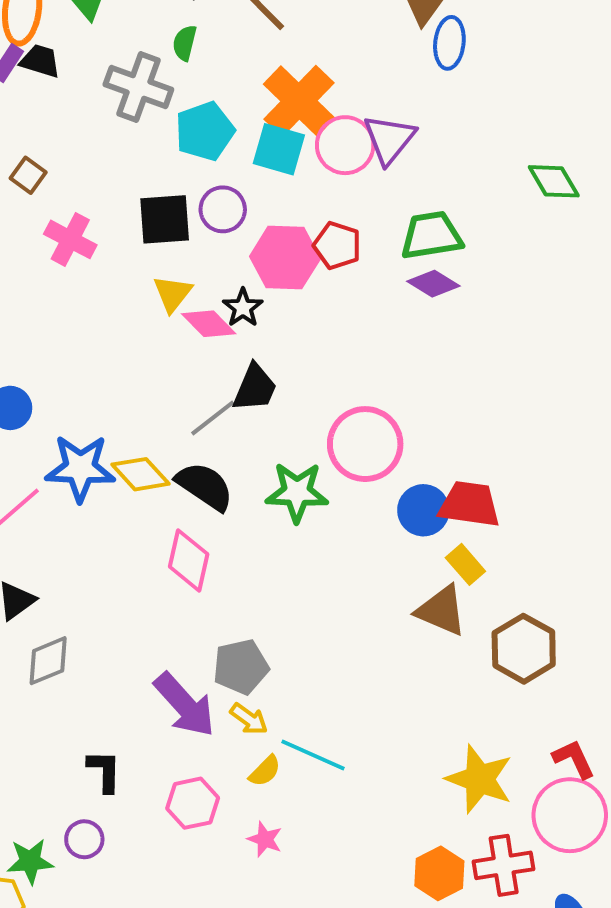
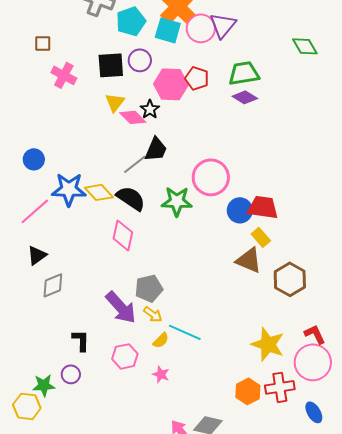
brown square: (28, 175) -> (43, 43), turned -36

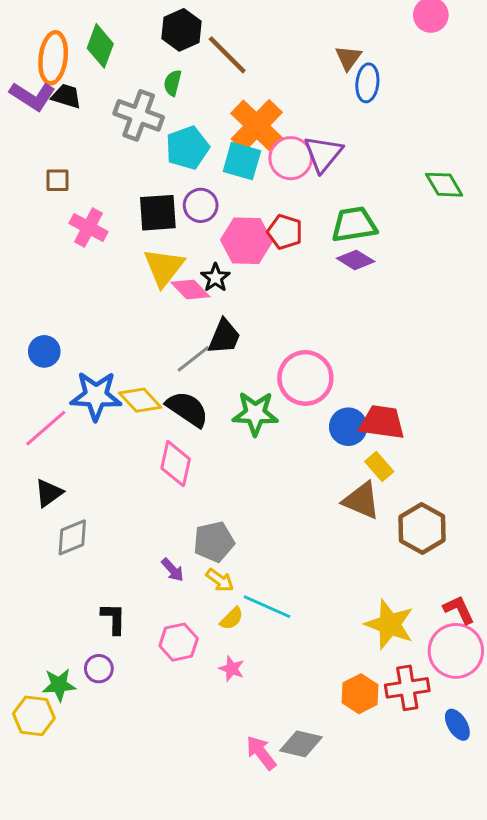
yellow triangle: (115, 102) -> (164, 267), size x1.4
purple arrow: (121, 307) -> (173, 570), size x0.5

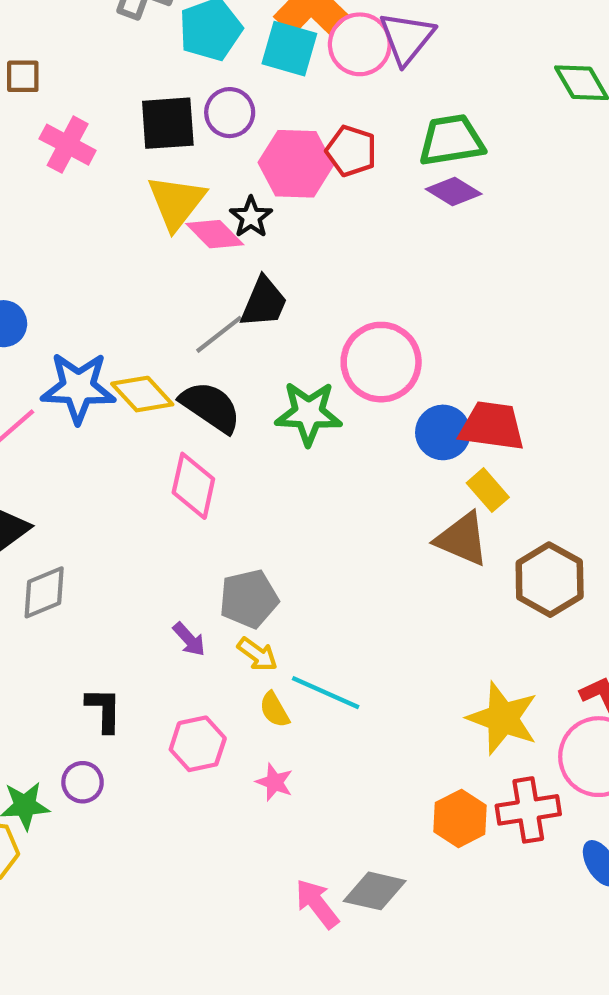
yellow semicircle: (232, 618) -> (274, 710), turned 105

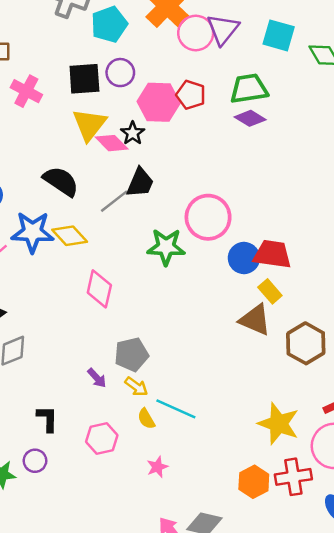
cyan square: (289, 49) -> (279, 35), moved
black semicircle: (210, 407) -> (61, 181), moved
pink star: (274, 782) -> (157, 467), moved, turned 30

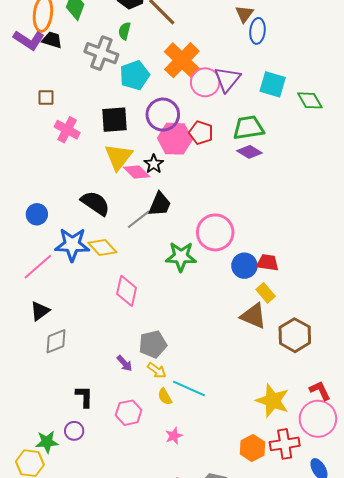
purple circle: (120, 73) -> (163, 115), moved, size x1.4
red trapezoid: (272, 254) -> (268, 263), size x0.7

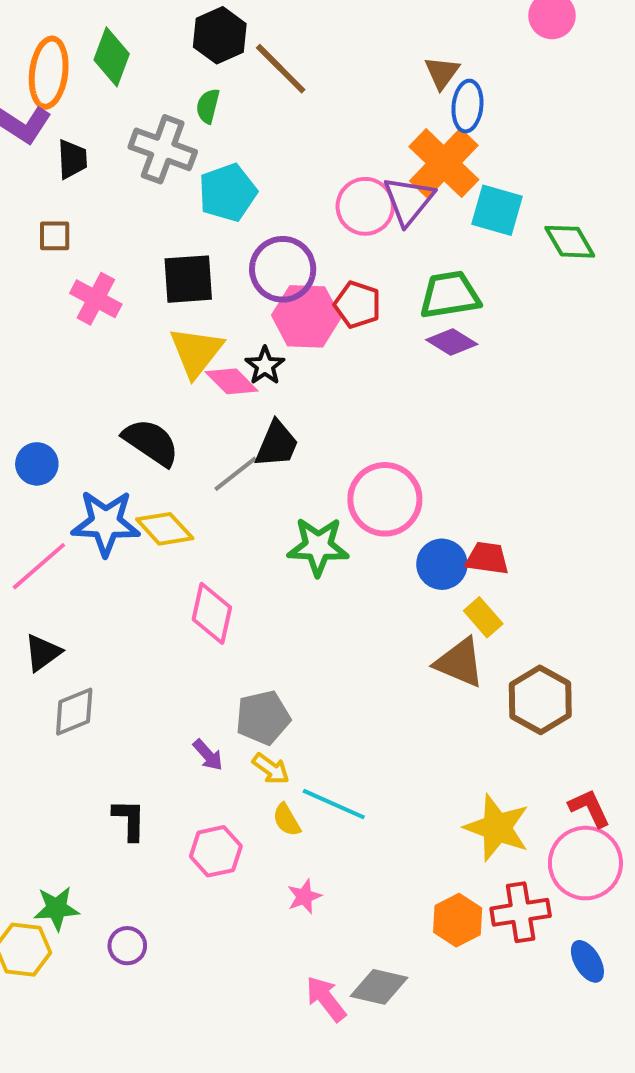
black trapezoid: (52, 40) -> (72, 159), moved, turned 70
orange cross: (182, 60) -> (444, 163), moved
purple circle: (74, 431) -> (127, 946), moved

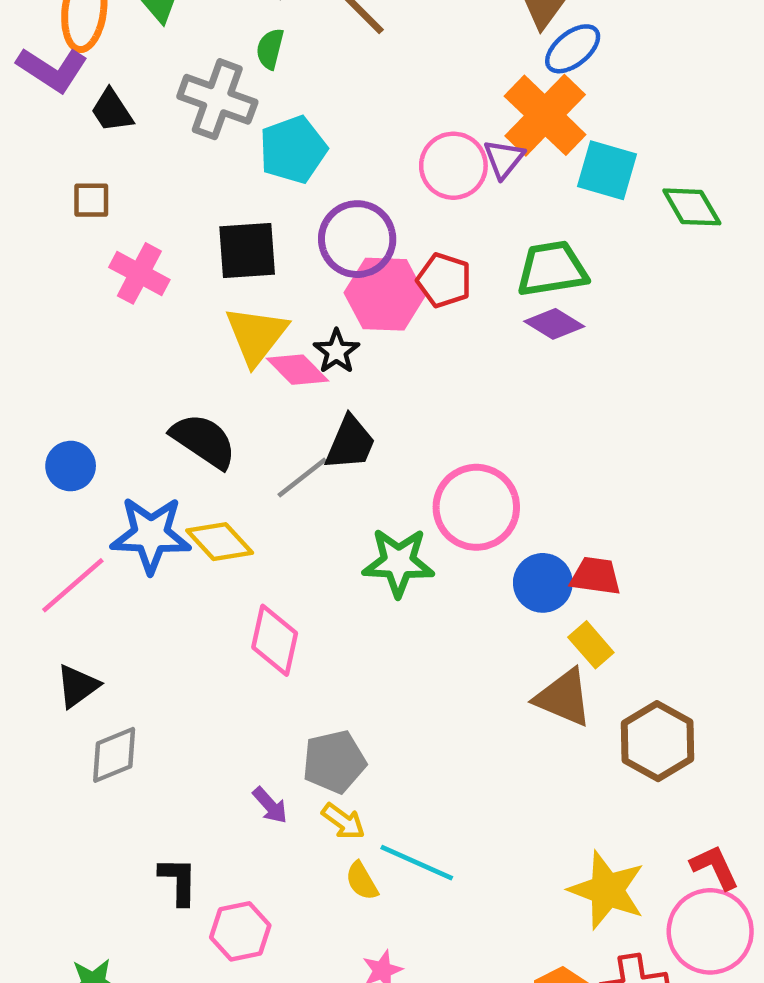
blue ellipse: (467, 106) -> (573, 49), turned 45
black trapezoid: (72, 159) -> (112, 111), turned 150
purple triangle: (408, 200) -> (504, 159), size x0.7
pink hexagon: (216, 851) -> (240, 931), moved

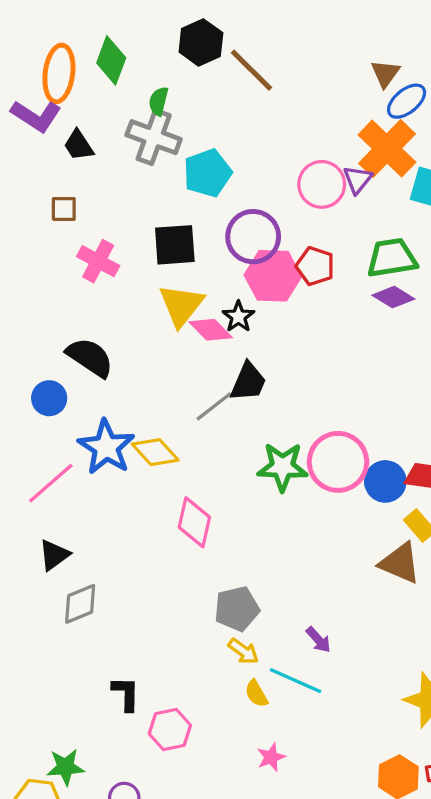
green semicircle: (270, 49) -> (158, 101), moved
black semicircle: (204, 441) -> (90, 357), moved
pink circle: (476, 507) -> (338, 462), moved
blue star: (151, 535) -> (106, 447), turned 30
purple arrow: (270, 805) -> (318, 640), moved

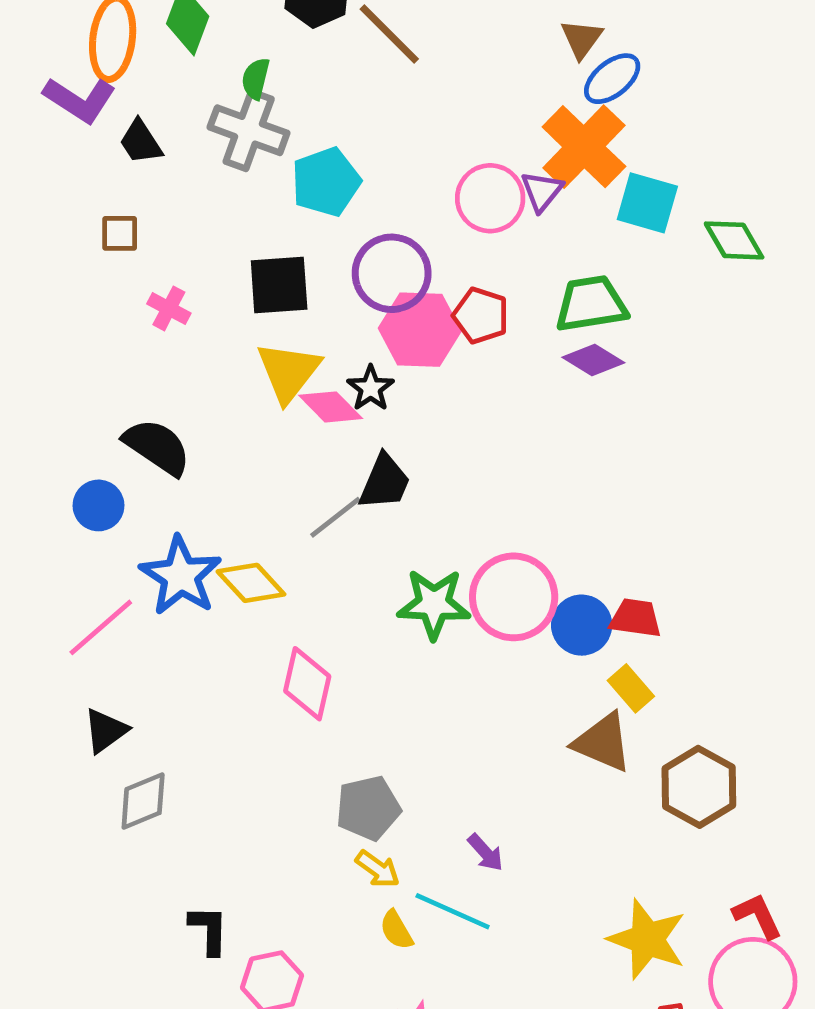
pink cross: (98, 261) -> (169, 308), size x0.7

